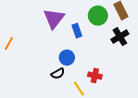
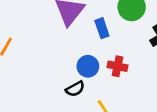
red cross: (95, 76) -> (117, 66), moved

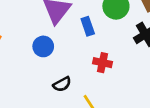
blue circle: (88, 66) -> (43, 46), moved

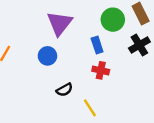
blue rectangle: (88, 26) -> (97, 45), moved

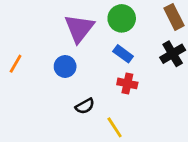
green circle: (113, 20) -> (122, 18), moved
blue rectangle: (97, 45) -> (123, 54), turned -35

